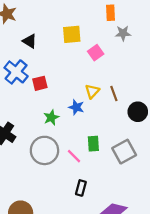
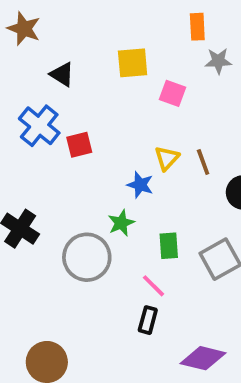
pink square: (96, 53) -> (173, 93), turned -35
green star: (51, 117) -> (121, 223), moved
pink line: (74, 156) -> (153, 286), moved

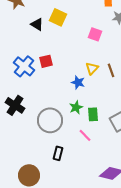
yellow square: (133, 63) -> (58, 17), moved, turned 30
blue cross: (39, 126) -> (24, 66), moved
green star: (121, 223) -> (76, 107), moved
black rectangle: (148, 320) -> (58, 153), moved

